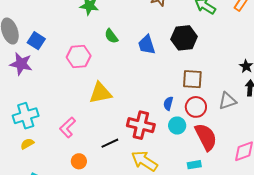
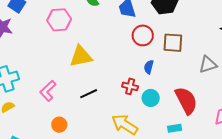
red circle: (196, 107) -> (143, 35), moved
red cross: (141, 125) -> (130, 86), moved, size x0.6
cyan circle: (177, 126) -> (151, 98), moved
black line: (110, 143) -> (89, 94), moved

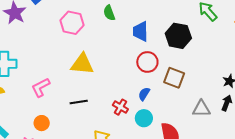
cyan circle: (151, 98) -> (144, 118), moved

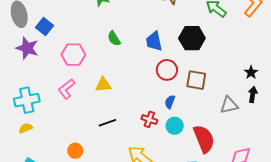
green semicircle: (109, 13) -> (114, 39), moved
pink hexagon: (72, 23) -> (73, 55), moved
yellow triangle: (82, 64) -> (103, 85), size x0.7
pink L-shape: (41, 87) -> (66, 89), moved

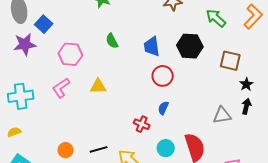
purple star: (27, 48) -> (25, 44), turned -30
brown square: (196, 80) -> (230, 61), moved
black line: (107, 123) -> (99, 149), moved
cyan circle: (175, 126) -> (166, 148), moved
yellow semicircle: (26, 128) -> (14, 132), moved

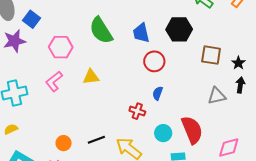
green semicircle: (112, 41) -> (101, 30), size x1.8
brown square: (230, 61) -> (211, 55), moved

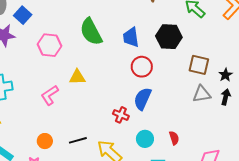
pink L-shape: (54, 81) -> (50, 95), moved
blue semicircle: (158, 93) -> (143, 99), size x1.6
gray triangle: (217, 96) -> (202, 94), moved
red semicircle: (192, 130) -> (174, 138), size x0.5

